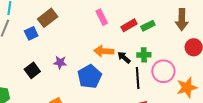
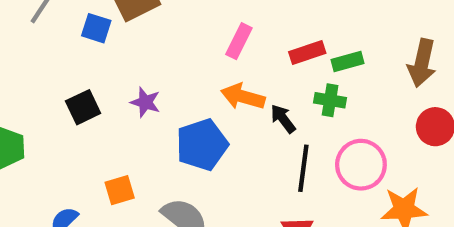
pink rectangle: (102, 17) -> (239, 41), moved, turned 42
blue square: (31, 33) -> (96, 28), turned 32
green cross: (144, 55) -> (330, 100), moved

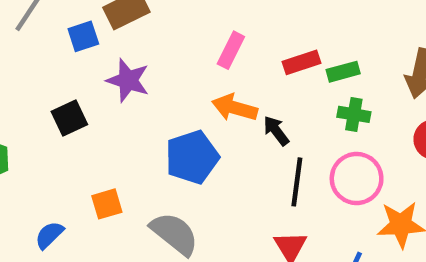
blue square: (96, 28) -> (83, 36), turned -36
green cross: (330, 100) -> (354, 114), moved
purple star: (145, 102) -> (128, 80), moved, size x1.4

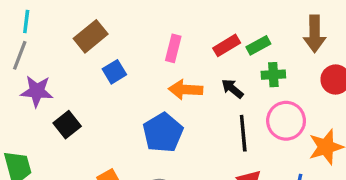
blue square: (83, 36) -> (114, 72), moved
purple star: (128, 80) -> (37, 91), moved
black arrow: (276, 131) -> (232, 89), moved

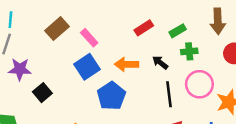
red rectangle: (227, 45) -> (144, 28), moved
pink rectangle: (173, 48) -> (89, 38), moved, turned -54
blue square: (114, 72) -> (87, 67), moved, size x1.5

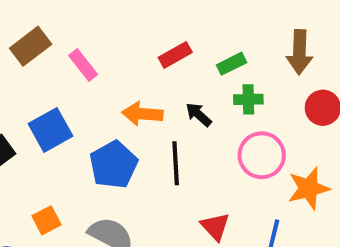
blue square: (87, 67) -> (50, 130), moved
black line: (169, 94) -> (176, 163), moved

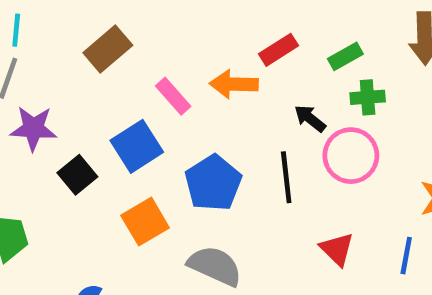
pink rectangle: (83, 65) -> (173, 96), moved
orange arrow: (142, 114) -> (234, 84), moved
pink circle: (262, 155) -> (351, 156), moved
orange square: (47, 220) -> (145, 222), moved, size x1.4

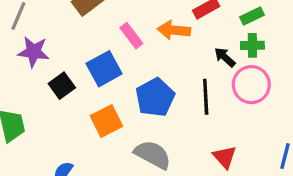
green cross: (368, 97) -> (252, 45), moved
red triangle: (337, 249) -> (225, 157), moved

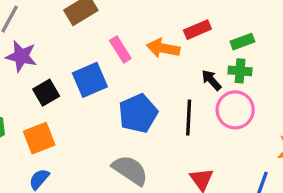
orange square: (106, 121) -> (39, 138), moved

